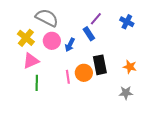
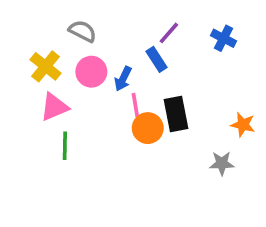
gray semicircle: (47, 18) -> (83, 31), size x0.7
orange star: (130, 67) -> (243, 125), moved
pink line: (68, 77) -> (135, 105), moved

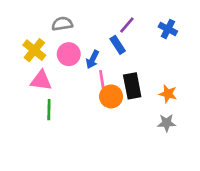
gray semicircle: (83, 31) -> (62, 24), turned -36
pink triangle: (54, 107) -> (41, 81), turned 30
orange star: (243, 125) -> (168, 94), moved

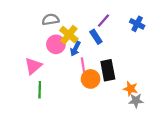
yellow cross: (34, 50) -> (69, 35), moved
pink triangle: (41, 81) -> (33, 66), turned -48
orange star: (168, 94) -> (131, 89), moved

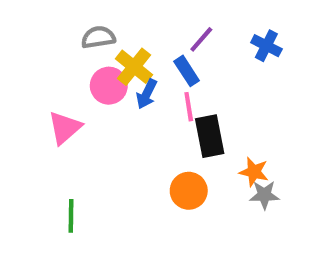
pink line: (83, 65) -> (189, 107), moved
orange circle: (91, 79) -> (189, 191), moved
green line: (40, 90) -> (71, 216), moved

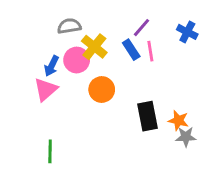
blue arrow: (147, 94) -> (52, 66), moved
pink line: (189, 107) -> (150, 51), moved
black rectangle: (210, 136) -> (147, 116), moved
orange circle: (189, 191) -> (102, 90), moved

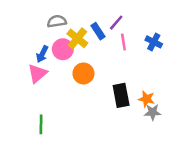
blue cross: (187, 32) -> (154, 42), moved
blue rectangle: (131, 50) -> (98, 31), moved

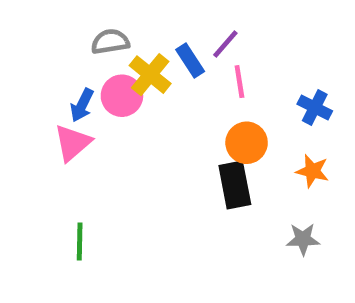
blue cross: (154, 42) -> (315, 107), moved
orange circle: (83, 73) -> (247, 143), moved
orange star: (146, 99) -> (312, 171), moved
gray star: (153, 112) -> (303, 239), moved

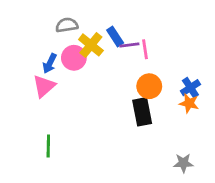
purple line: (225, 44) -> (129, 45), moved, turned 42
blue cross: (315, 107) -> (190, 88), moved, turned 30
gray star: (303, 239) -> (183, 163), moved

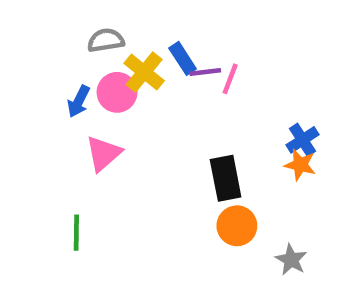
pink line: (145, 49) -> (230, 79), turned 30
pink triangle: (44, 86) -> (103, 153), moved
orange circle: (149, 86) -> (237, 226), moved
gray star: (183, 163) -> (291, 260), turned 30

